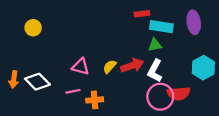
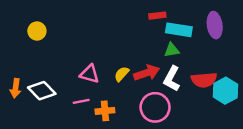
cyan hexagon: (203, 68) -> (225, 91), moved
red semicircle: (179, 93) -> (204, 80), moved
pink circle: (160, 97) -> (155, 107), moved

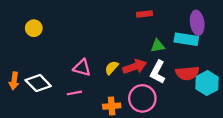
cyan rectangle: (179, 30) -> (186, 39), moved
orange cross: (105, 111) -> (112, 106), moved

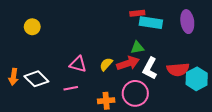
cyan rectangle: (186, 39) -> (151, 23), moved
green triangle: (158, 46) -> (137, 48), moved

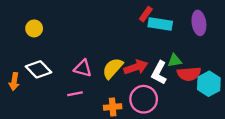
red rectangle: (137, 13) -> (146, 14), turned -48
green triangle: (137, 48) -> (175, 61), moved
yellow semicircle: (106, 64) -> (113, 68), size x1.5
white diamond: (36, 79) -> (39, 69), moved

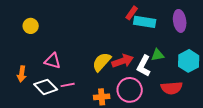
pink triangle: (83, 68) -> (53, 61), moved
white diamond: (39, 69) -> (46, 87), moved
red semicircle: (189, 74) -> (172, 88), moved
orange arrow: (14, 82) -> (22, 74), moved
cyan hexagon: (209, 84) -> (189, 61), moved

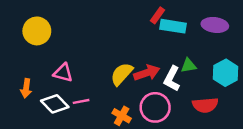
purple ellipse: (180, 21) -> (215, 25), turned -75
yellow circle: (31, 26) -> (37, 31), size x1.5
orange cross: (102, 97) -> (122, 116), turned 35

